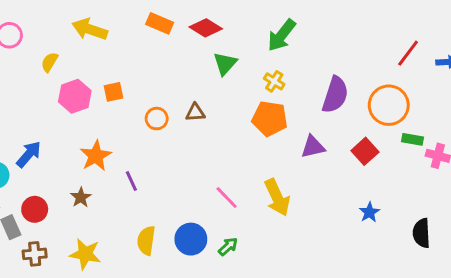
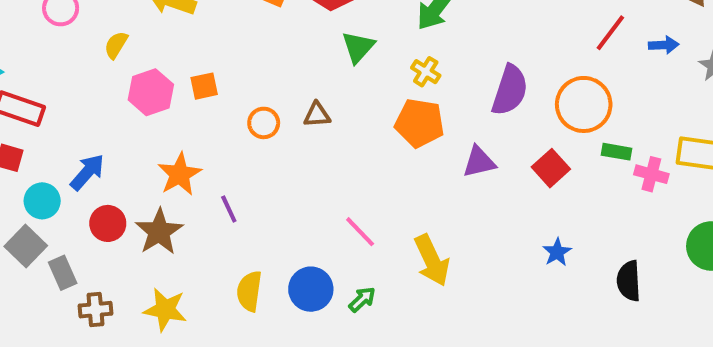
brown star: (81, 197) -> (159, 232), size x1.6
yellow arrow: (277, 197) -> (432, 260), moved
red circle: (35, 209) -> (108, 223), moved

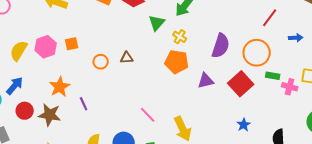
yellow semicircle: (116, 45) -> (19, 51), moved, size x1.5
blue arrow: (664, 45) -> (296, 38), moved
green triangle: (358, 47) -> (157, 23), moved
red square: (551, 168) -> (241, 84), size x1.4
brown star: (159, 232) -> (50, 115), turned -30

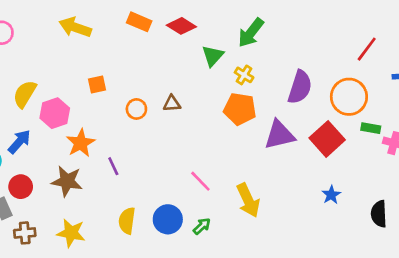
pink hexagon: (46, 47) -> (55, 113), moved
purple triangle: (206, 81) -> (279, 135), size x1.4
red circle: (25, 111) -> (21, 187), moved

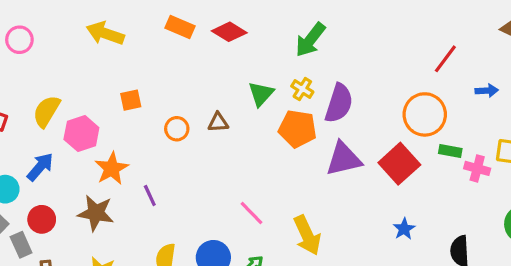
green triangle: (213, 56) -> (261, 94), moved
purple semicircle: (300, 87) -> (339, 103), moved

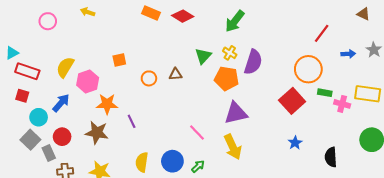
yellow arrow: (105, 33) -> (88, 12), moved, size x0.6
purple triangle: (344, 159) -> (236, 113), moved
orange star: (112, 168) -> (107, 104), turned 30

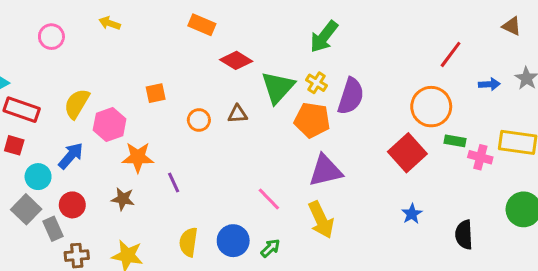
red diamond: (183, 16) -> (236, 60), moved
green triangle: (203, 56) -> (278, 87), size x1.4
brown star: (97, 133) -> (123, 199), size x0.7

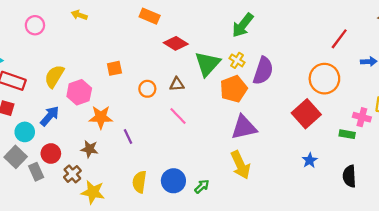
orange pentagon: (312, 120) -> (234, 89), turned -30
green rectangle: (455, 141) -> (347, 134), moved
pink line: (269, 199) -> (178, 116), moved
brown cross: (77, 256) -> (72, 174), moved, turned -36

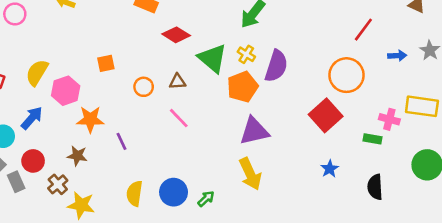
green triangle: (208, 64) -> (213, 58), turned -32

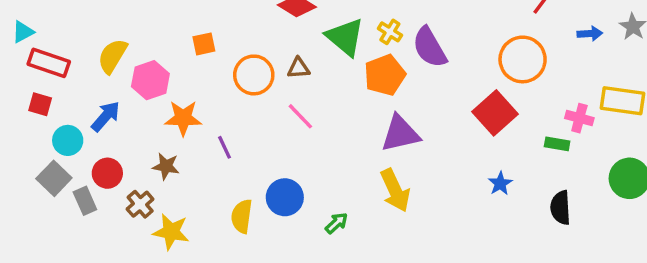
purple semicircle: (276, 66) -> (430, 47), turned 132
orange circle: (144, 87) -> (254, 75), size x1.5
blue circle: (174, 192) -> (285, 197), moved

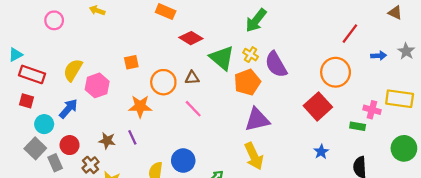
orange star: (183, 118) -> (140, 106), moved
purple line: (225, 147) -> (132, 137), moved

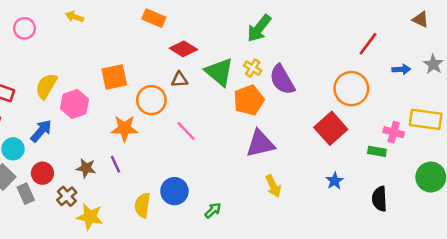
orange square: (131, 62) -> (114, 77), size x1.5
brown triangle: (192, 78) -> (180, 80), moved
yellow arrow: (254, 156) -> (273, 186), moved, size x0.7

